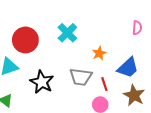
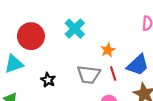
black star: (42, 82) -> (48, 80), size x0.6
red line: (104, 84) -> (113, 73), moved

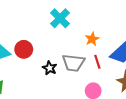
red circle: (31, 36) -> (24, 49), moved, size x0.7
black star: (48, 80) -> (50, 68), moved

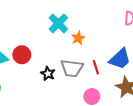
orange star: (92, 39) -> (78, 38), moved

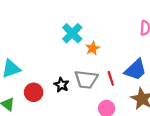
red circle: (22, 55) -> (34, 92), moved

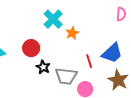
gray trapezoid: (86, 79) -> (66, 76), moved
red circle: (34, 92) -> (31, 48), moved

